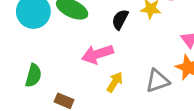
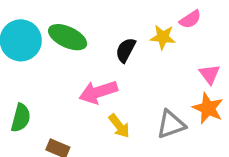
yellow arrow: (115, 82) -> (119, 126), turned 110

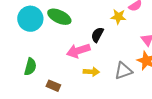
black semicircle: (126, 50) -> (97, 35), moved
yellow arrow: (119, 126) -> (91, 72), turned -49

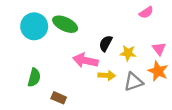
yellow star: (118, 17) -> (128, 53), moved
pink arrow: (78, 51) -> (85, 60), turned 30
yellow arrow: (91, 72) -> (107, 75), moved

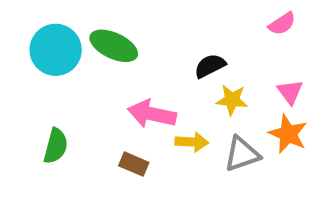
pink semicircle: (146, 12) -> (282, 24), moved
black semicircle: (106, 43) -> (210, 66), moved, turned 35
brown rectangle: (59, 98) -> (134, 164), moved

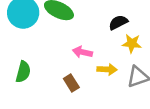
pink arrow: (152, 114) -> (82, 52), size x0.7
brown rectangle: (134, 164) -> (71, 83), turned 35

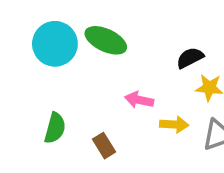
brown rectangle: (71, 83) -> (104, 146), moved

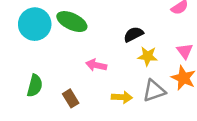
yellow arrow: (174, 124) -> (122, 97), moved

